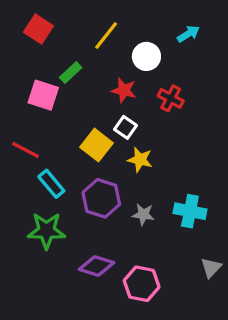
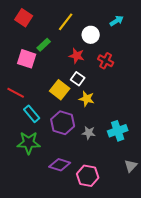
cyan cross: (190, 211) -> (118, 131), turned -30

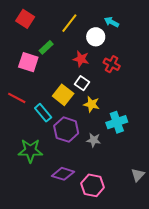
cyan arrow: (117, 21) -> (112, 22), moved, turned -120
cyan rectangle: (32, 114) -> (43, 113), moved
cyan cross: (118, 131) -> (117, 122), moved

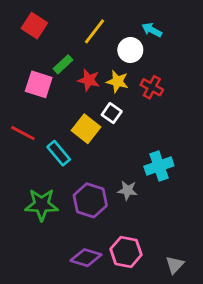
red star: (81, 59) -> (89, 80), moved
yellow star: (91, 104) -> (117, 82), moved
purple hexagon: (66, 130) -> (90, 200), moved
purple diamond: (63, 174) -> (86, 258), moved
gray triangle: (138, 175) -> (175, 265), moved

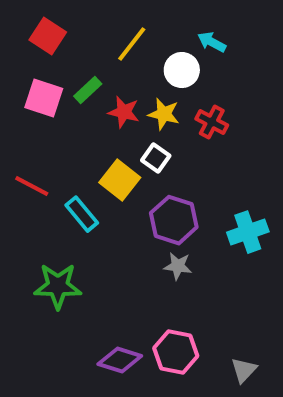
pink square: (39, 84) -> (44, 98), moved
cyan cross: (159, 166) -> (248, 232), moved
purple hexagon: (90, 200) -> (174, 220), moved

